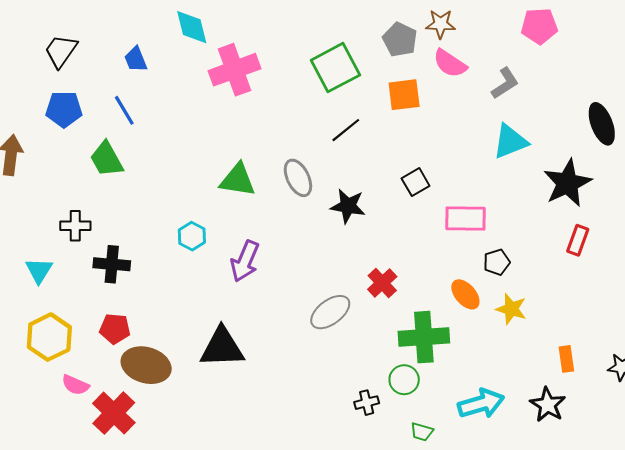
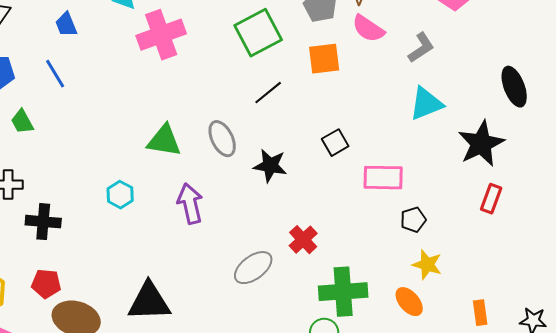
green trapezoid: (107, 159) -> (22, 122), moved, size x0.7
purple arrow: (245, 261) -> (190, 204), moved, turned 144
orange ellipse: (465, 294) -> (409, 302), moved

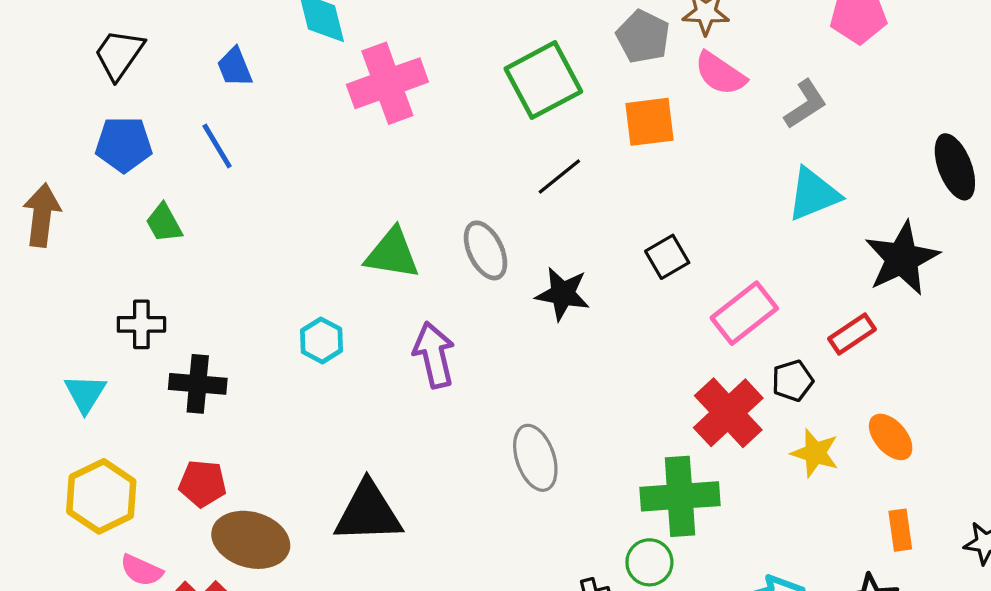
pink rectangle: (383, 178) -> (744, 313), turned -39
red rectangle: (491, 199) -> (852, 334), moved, turned 36
red cross: (303, 240) -> (728, 413), moved, size x1.5
gray ellipse: (253, 268) -> (535, 458), turned -72
orange ellipse: (409, 302) -> (891, 437), moved

